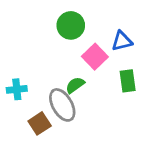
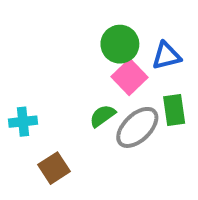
green circle: (71, 25) -> (120, 44), moved
gray ellipse: (62, 105) -> (137, 127), moved, turned 76

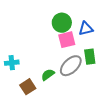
pink square: (130, 77) -> (67, 40), turned 30
green semicircle: (102, 116) -> (48, 75), moved

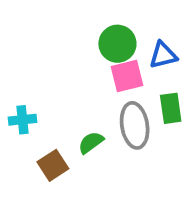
gray ellipse: (71, 66) -> (135, 125), turned -55

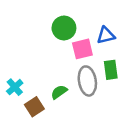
green circle: (117, 44) -> (64, 28), moved
cyan cross: (22, 120) -> (15, 87), moved, turned -35

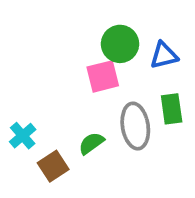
green circle: (64, 28) -> (120, 44), moved
pink square: (82, 49) -> (103, 76), moved

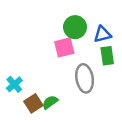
green rectangle: (172, 109) -> (107, 56), moved
green semicircle: (91, 143) -> (50, 102), moved

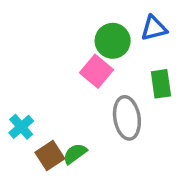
blue triangle: (102, 34) -> (154, 28), moved
pink square: (64, 47) -> (96, 71), turned -36

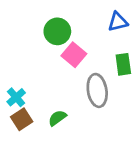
green circle: (113, 41) -> (57, 31), moved
brown square: (50, 156) -> (22, 119), moved

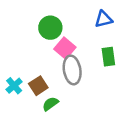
gray ellipse: (97, 90) -> (72, 70), moved
brown square: (22, 119) -> (38, 86), moved

